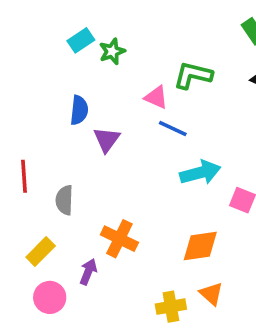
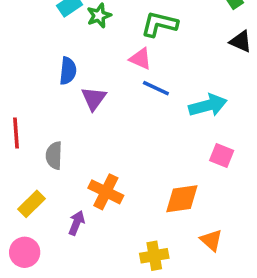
green L-shape: (193, 75) -> (159, 24), moved
cyan arrow: (200, 173) -> (208, 105), moved
orange triangle: (211, 294) -> (211, 240), moved
pink circle: (50, 297) -> (25, 252), moved

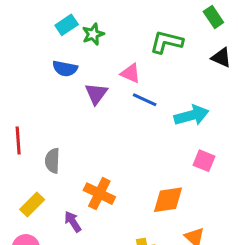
green L-shape: (159, 24) -> (167, 42), moved
blue semicircle: (68, 71) -> (65, 69), moved, turned 95
purple triangle: (94, 98) -> (96, 94), moved
purple arrow: (76, 223) -> (73, 222), turned -55

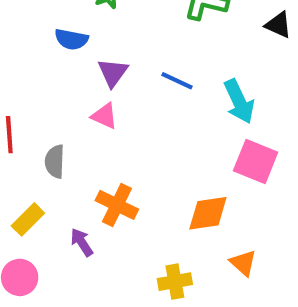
pink triangle: (131, 73) -> (104, 116), moved
cyan arrow: (192, 115) -> (239, 101), turned 80
pink square: (204, 161) -> (256, 161), size x1.5

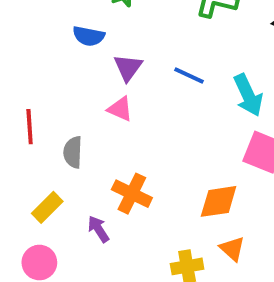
orange triangle: (243, 263) -> (232, 249), moved

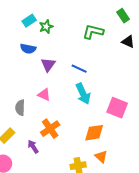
cyan arrow: (248, 95) -> (83, 94), moved
pink triangle: (120, 109) -> (44, 95), moved
orange cross: (132, 194) -> (50, 129), turned 30

